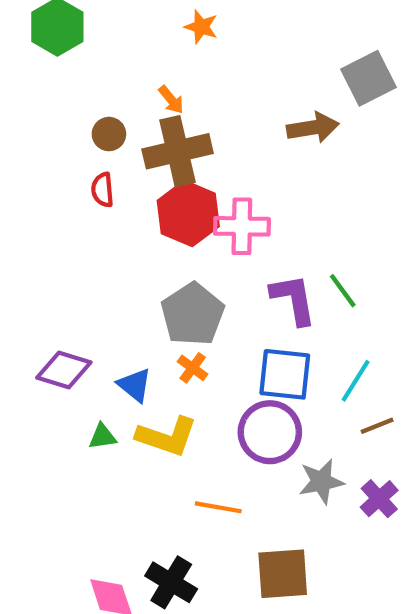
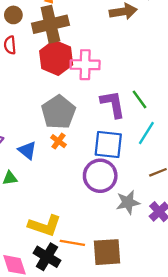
cyan line: (356, 381) -> (146, 133), moved
yellow L-shape: (167, 436) -> (45, 226), moved
orange line: (218, 507) -> (72, 243), moved

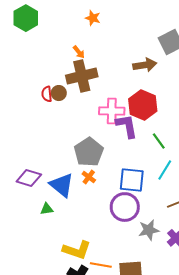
brown circle: (13, 15) -> (59, 93), moved
red hexagon: (56, 58) -> (143, 105), moved
purple L-shape: (113, 104) -> (127, 126), moved
blue triangle: (27, 150) -> (62, 185), size x1.5

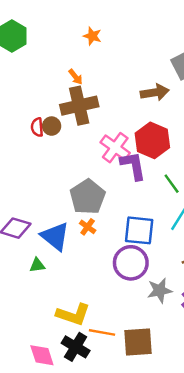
pink cross: (112, 111) -> (115, 148), turned 35

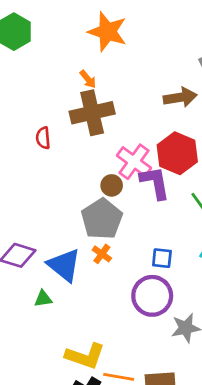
orange star: (92, 36) -> (107, 32), size x1.8
brown circle: (52, 126) -> (112, 185), moved
blue square: (139, 230) -> (162, 258), size x0.6

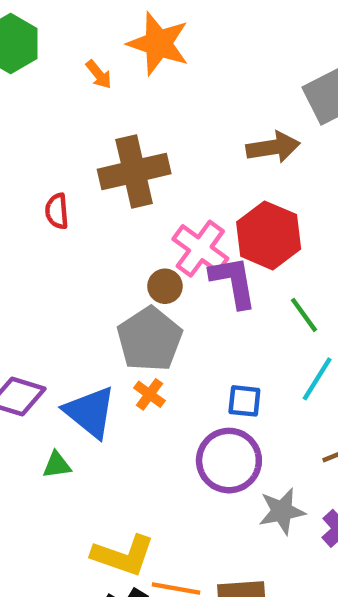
orange arrow: (88, 79) -> (99, 74), moved

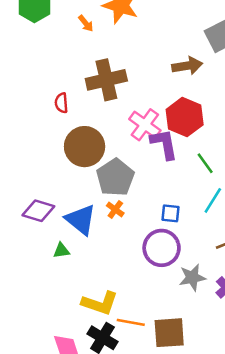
brown circle: (165, 286) -> (85, 147), moved, size x2.0

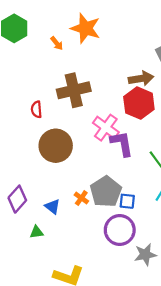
red hexagon: (185, 117) -> (139, 103), moved
gray pentagon: (115, 177) -> (106, 192), moved
purple diamond: (38, 211) -> (17, 199), turned -65
blue triangle: (81, 220) -> (52, 207), size x0.6

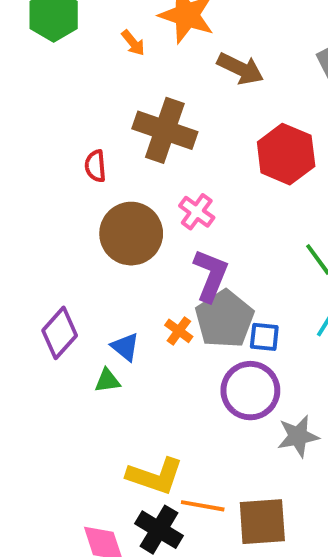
brown arrow: (141, 79) -> (240, 69), moved, turned 35
brown cross: (74, 90) -> (165, 130), turned 32
pink cross: (106, 128) -> (197, 212), moved, size x0.7
purple L-shape: (122, 144) -> (211, 275), moved, turned 32
green triangle: (36, 232) -> (107, 381), moved

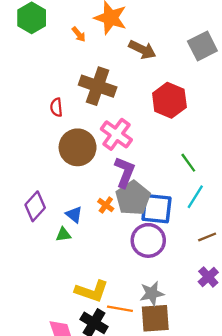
pink cross: (197, 212) -> (116, 134), size x1.5
blue square: (264, 337) -> (156, 209), size x1.8
gray star: (298, 436) -> (152, 293), moved

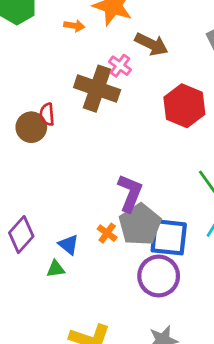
orange arrow: (79, 34) -> (74, 26), turned -42
pink cross: (116, 134) -> (120, 66), moved, size x0.6
brown circle: (78, 147) -> (31, 127), moved, size x0.7

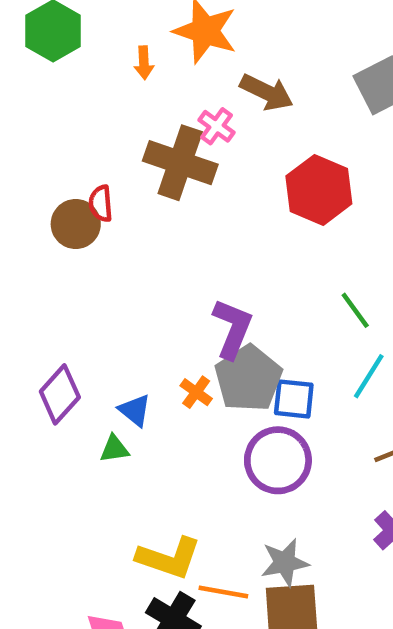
orange arrow: (74, 26) -> (144, 63), turned 78
blue square: (169, 237) -> (294, 399), size x0.7

